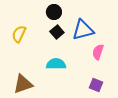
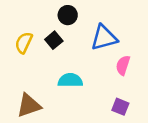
black square: (57, 32) -> (54, 40), moved

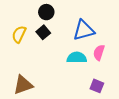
black circle: (68, 15) -> (46, 12), moved
cyan semicircle: (70, 80) -> (77, 58), moved

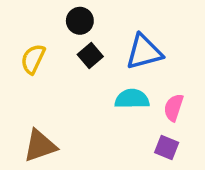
black square: (43, 32) -> (90, 55), moved
pink semicircle: (99, 53) -> (174, 108), moved

